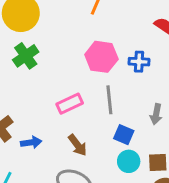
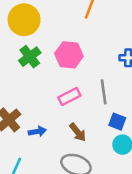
pink hexagon: (101, 57) -> (69, 55), moved

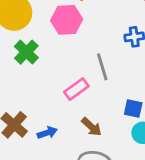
pink hexagon: (69, 55) -> (67, 20), moved
gray line: (104, 92) -> (102, 67), moved

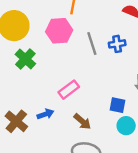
gray line: (102, 67) -> (92, 44), moved
blue arrow: (47, 133) -> (45, 114), moved

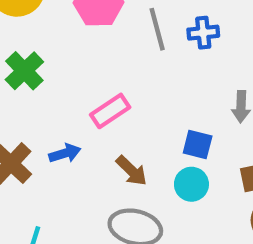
green cross: (25, 59) -> (24, 71), moved
cyan circle: (126, 126) -> (191, 184), moved

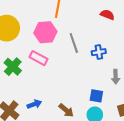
blue cross: (203, 33) -> (99, 52), moved
pink rectangle: (110, 111) -> (39, 58), moved, turned 66

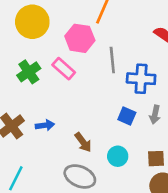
blue cross: (99, 52) -> (141, 79), size x1.5
blue square: (96, 96) -> (127, 116), moved

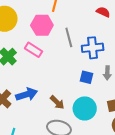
blue arrow: (45, 125) -> (27, 94), size x1.5
cyan circle: (118, 156) -> (85, 108), size x1.5

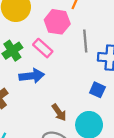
blue arrow: (27, 94) -> (32, 76), moved

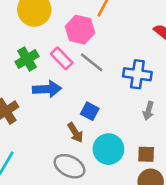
gray line: (85, 41) -> (92, 62), moved, turned -50
blue square: (97, 90) -> (90, 111), moved

